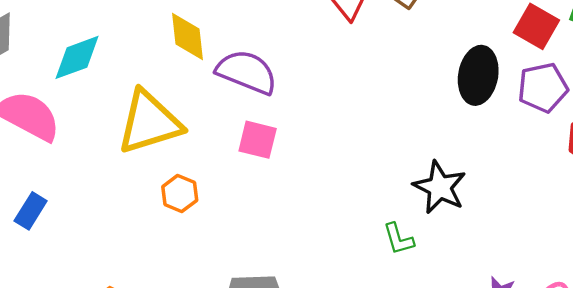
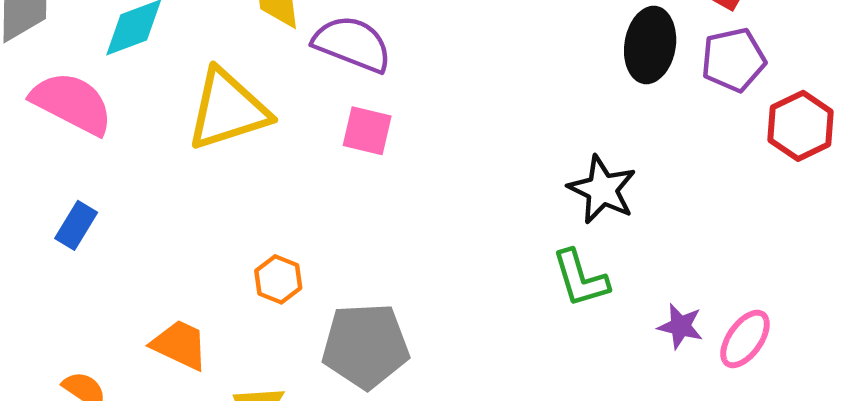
orange hexagon: (180, 193) -> (278, 279), moved
green L-shape: (398, 239) -> (580, 278), moved, size x1.4

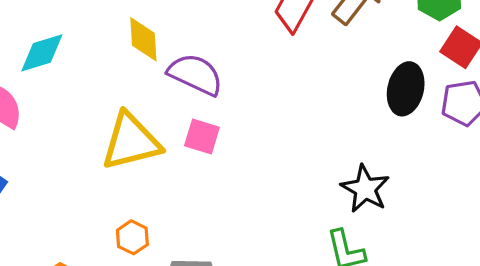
yellow triangle: (228, 110) -> (131, 141), moved

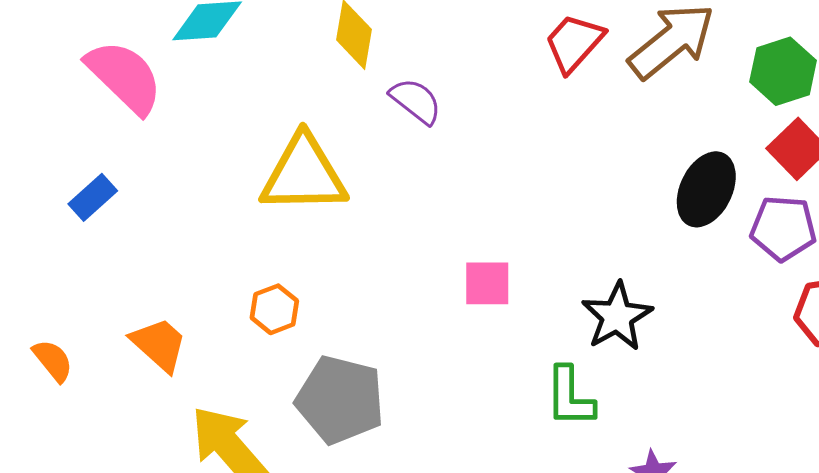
purple semicircle: (195, 74) -> (416, 101), size x0.7
pink square: (202, 137) -> (487, 283), moved, turned -30

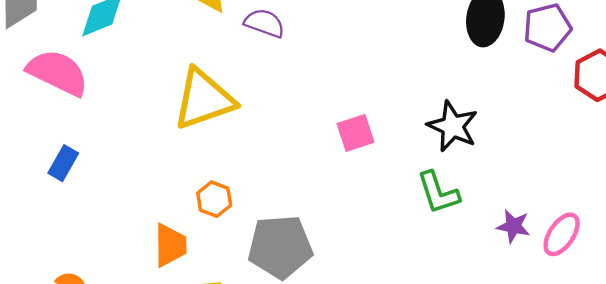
orange trapezoid: (159, 344) -> (170, 245), moved, turned 66

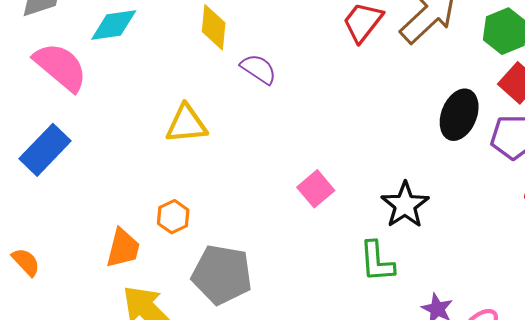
yellow triangle: (204, 99) -> (186, 124), size x0.7
pink square: (355, 133) -> (316, 189), turned -36
blue rectangle: (63, 163) -> (45, 150), size x1.6

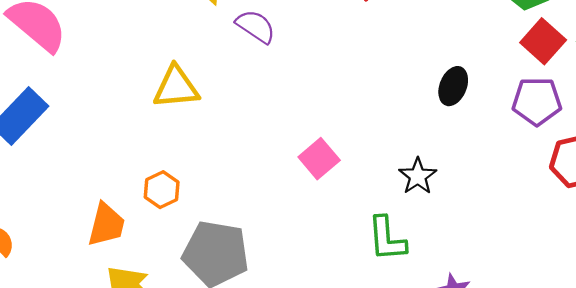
black ellipse: (459, 115) -> (453, 86), moved, size x0.7
black star: (405, 205) -> (418, 176), size x0.7

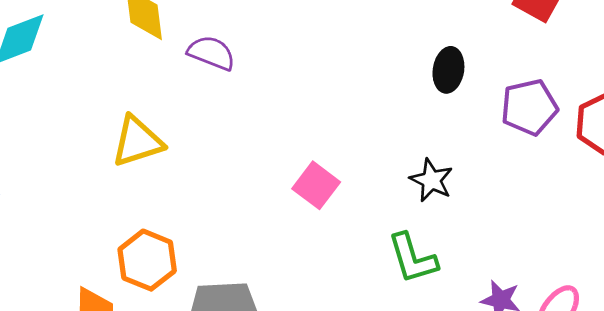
purple pentagon: (537, 101) -> (529, 107), moved
orange hexagon: (162, 190) -> (147, 260), size x1.4

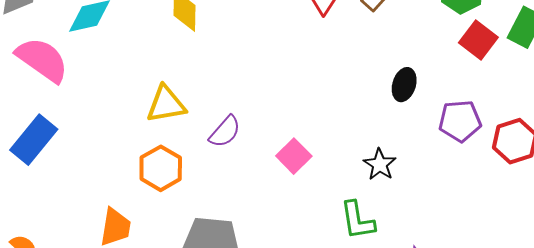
purple semicircle: (211, 53) -> (225, 132), moved, turned 102
orange hexagon: (147, 260) -> (161, 168), moved

